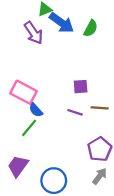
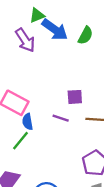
blue semicircle: (36, 110) -> (28, 122), turned 32
purple line: (75, 112) -> (61, 118), moved

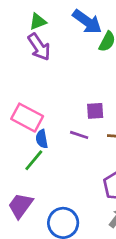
green triangle: (37, 15) -> (38, 22), moved
blue arrow: (55, 30) -> (87, 22), moved

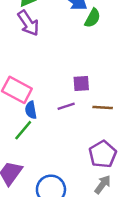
purple line: (79, 135) -> (66, 106), turned -36

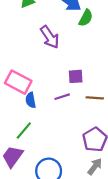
purple arrow: (28, 23) -> (50, 37), moved
green line: (23, 130) -> (24, 130), moved

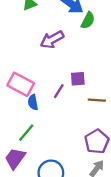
purple arrow: (50, 37) -> (52, 40), turned 95
purple line: (62, 97) -> (59, 91), moved, turned -40

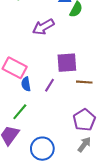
purple square: (78, 79) -> (67, 63), size x1.5
purple line: (59, 91) -> (49, 85), moved

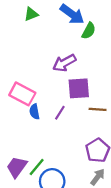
purple arrow: (43, 27) -> (64, 63), moved
green line: (20, 112) -> (37, 167), moved

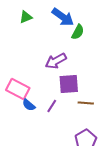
blue semicircle: (34, 112) -> (29, 105), turned -40

